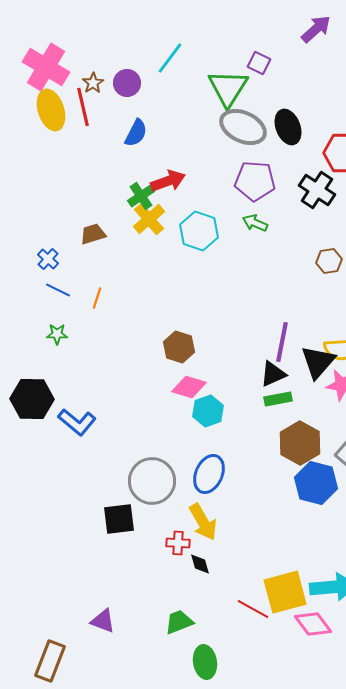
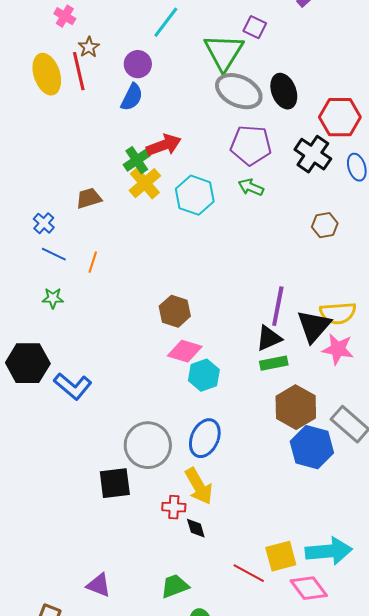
pink cross: (46, 67) -> (65, 16), moved, size x0.5
purple circle: (127, 83) -> (138, 64), moved
yellow square: (285, 592) -> (281, 556), size x0.7

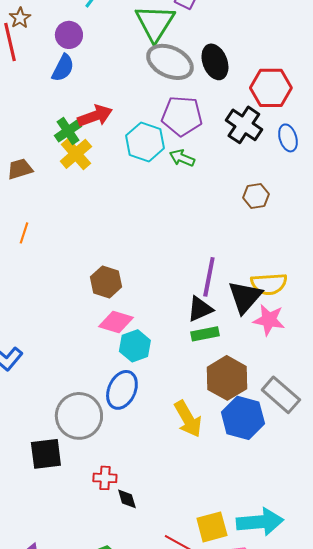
cyan hexagon: (195, 195) -> (145, 142), moved
blue ellipse: (205, 438) -> (122, 390), moved
yellow arrow: (199, 486) -> (188, 419), moved

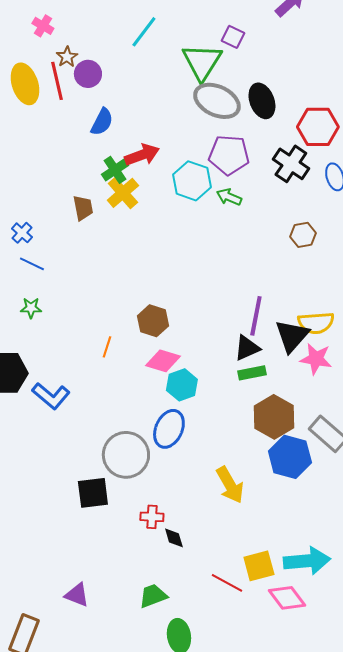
purple circle: (69, 35) -> (88, 74), moved
blue semicircle: (63, 68) -> (102, 122), moved
brown trapezoid: (20, 169) -> (83, 208), moved, turned 96
orange line: (24, 233) -> (107, 347), moved
yellow arrow: (188, 419) -> (230, 485), moved

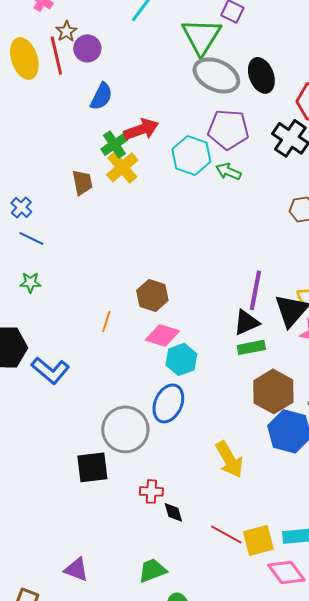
red line: (227, 583) -> (226, 534), moved

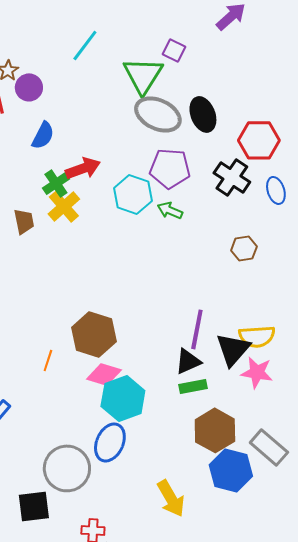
brown hexagon: (152, 295) -> (94, 334), size x1.4
cyan hexagon: (181, 359) -> (123, 398), size x1.4

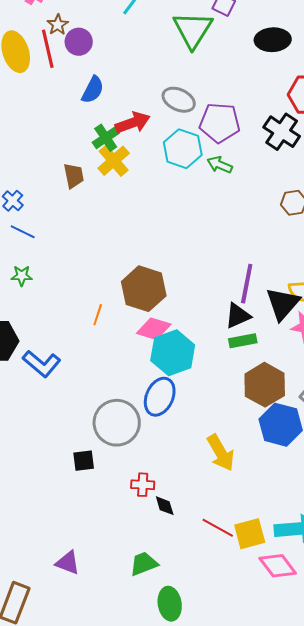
gray ellipse: (158, 114) -> (179, 100), moved, size x0.7
black ellipse: (203, 114) -> (273, 40), moved, turned -72
black square: (34, 506) -> (84, 461), size x0.7

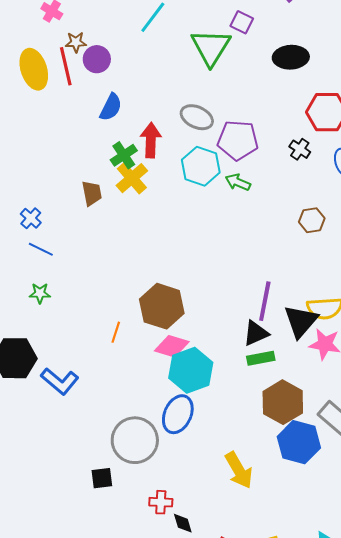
brown star: (58, 25) -> (76, 42), turned 30
red arrow: (133, 123) -> (151, 140), turned -68
black cross: (282, 132) -> (300, 149), size x0.6

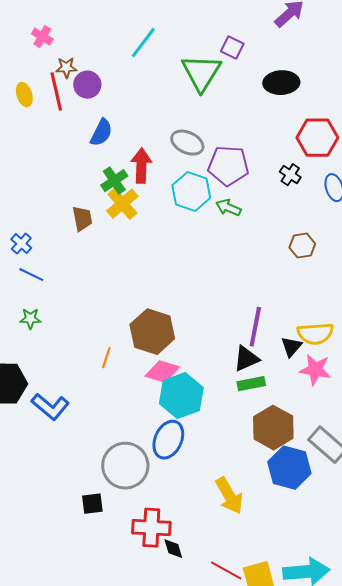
yellow ellipse: (34, 69) -> (24, 95), size x0.6
black triangle: (301, 321) -> (291, 347), size x0.6
red cross: (161, 502) -> (151, 528), size x1.6

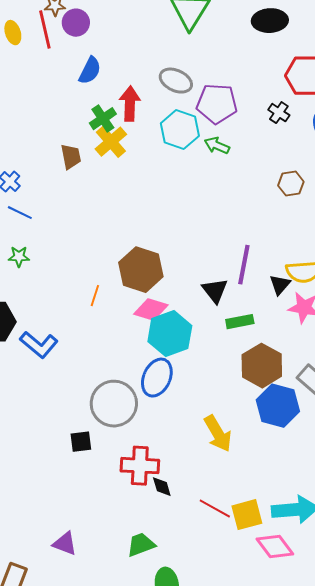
black triangle: (246, 359) -> (215, 291), moved, turned -44

